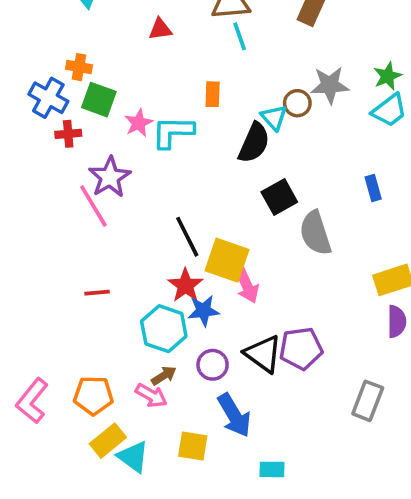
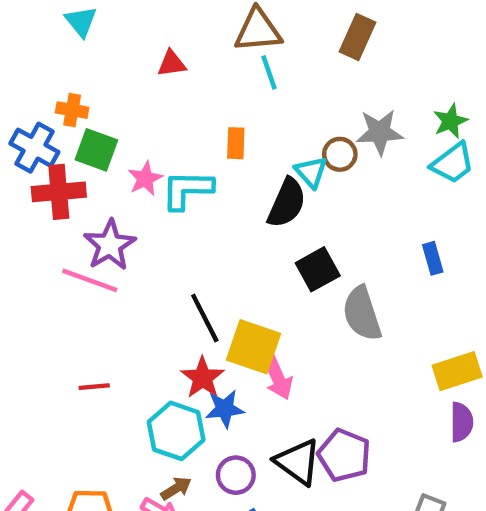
red cross: (68, 134) -> (59, 192), size x1.6
pink line: (93, 206) -> (90, 280), turned -39
purple pentagon: (301, 349) -> (344, 455), turned 30

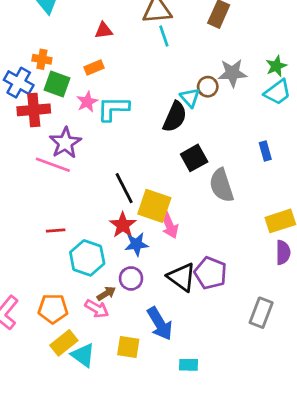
orange rectangle: (236, 143) -> (94, 67), moved, turned 66
cyan hexagon: (176, 431) -> (87, 258), moved
purple circle: (236, 475) -> (131, 278), moved

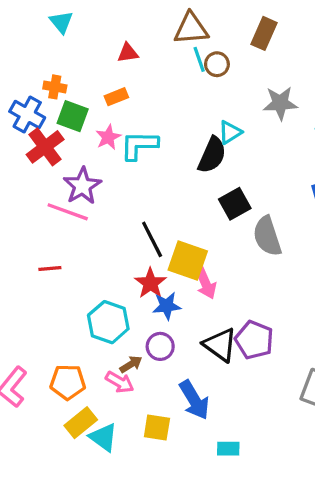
brown circle: (208, 87) -> (217, 64), moved
cyan triangle: (190, 98) -> (230, 132), turned 40
red cross: (34, 110) -> (45, 147), turned -32
red line: (56, 231) -> (50, 269), moved

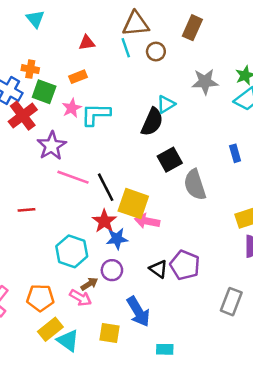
cyan line: (199, 59) -> (126, 48), moved
pink line: (68, 212) -> (73, 177), moved
pink arrow: (206, 283) -> (147, 221), turned 125
black triangle: (220, 345) -> (158, 269), size x0.7

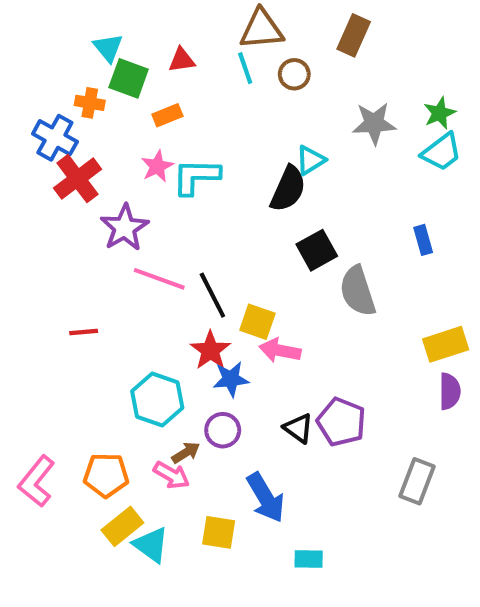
cyan triangle: (35, 19) -> (108, 48), moved
green square: (44, 92) -> (129, 78), moved
yellow square: (133, 204) -> (257, 322), size x0.7

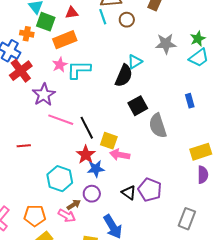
orange rectangle: (167, 115) -> (65, 40), size x1.6

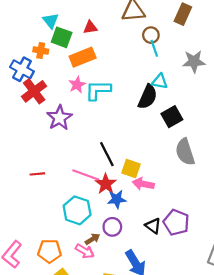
cyan line: (103, 17) -> (154, 48), moved
cyan triangle: (135, 62) -> (160, 81), turned 42
black square: (138, 106) -> (172, 117), moved
pink line: (61, 120) -> (86, 175), moved

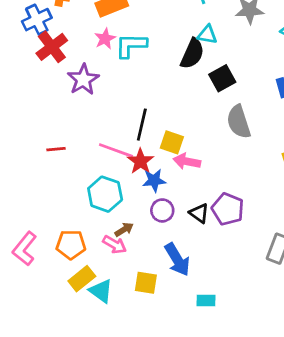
blue cross: (22, 69) -> (37, 20), turned 35
black line: (107, 154) -> (142, 125), turned 40
purple circle: (112, 227) -> (162, 210), moved

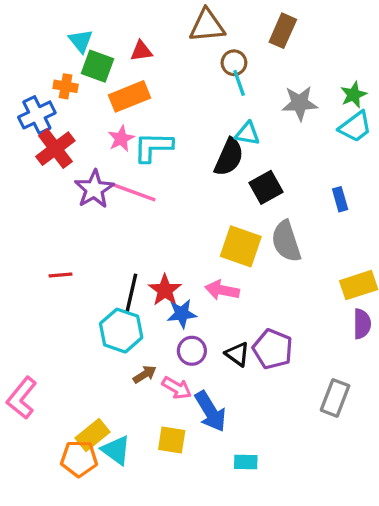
black line: (142, 125) -> (131, 294), moved
yellow square: (172, 142) -> (241, 246), moved, size x1.4
pink line: (116, 150) -> (135, 192), moved
orange pentagon: (71, 245) -> (79, 459), moved
pink arrow: (115, 245) -> (177, 388), moved

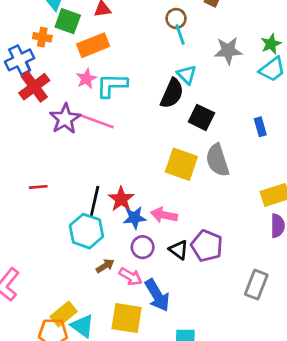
cyan triangle: (247, 133) -> (187, 75), turned 35
black square: (266, 187) -> (201, 117), turned -35
pink arrow: (222, 290) -> (164, 215), moved
yellow square: (172, 440) -> (127, 318), size x1.4

